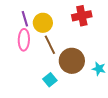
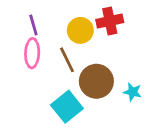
yellow circle: (43, 23) -> (80, 30), moved
cyan square: (50, 80) -> (67, 107), size x1.6

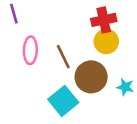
purple line: (33, 25) -> (14, 14), moved
yellow circle: (80, 30) -> (106, 41), moved

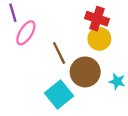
red cross: (104, 20) -> (97, 19), turned 30
pink ellipse: (30, 50) -> (26, 33), moved, turned 30

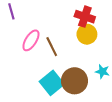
pink ellipse: (26, 33) -> (31, 40), moved
brown circle: (85, 72) -> (74, 81), moved

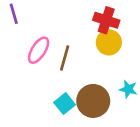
brown line: (52, 47) -> (65, 58), turned 42
cyan square: (52, 83) -> (65, 104), size x0.7

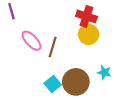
pink ellipse: (39, 50) -> (31, 41), turned -75

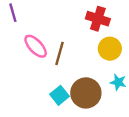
yellow circle: (89, 34) -> (110, 49), moved

